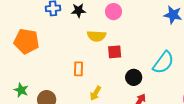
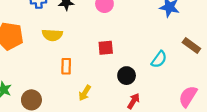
yellow semicircle: (97, 36) -> (52, 35), moved
cyan semicircle: (163, 63) -> (159, 59), size x0.7

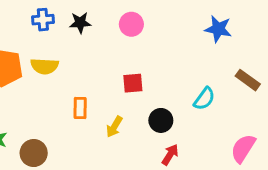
yellow semicircle: (52, 35) -> (44, 66), moved
yellow arrow: (85, 93) -> (114, 127), moved

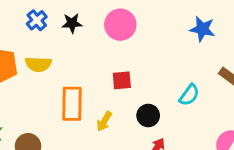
blue cross: (43, 20) -> (37, 20), turned -36
pink circle: (131, 24) -> (120, 25), size x1.4
orange rectangle: (80, 108) -> (72, 104), size x1.6

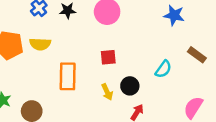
yellow arrow: (104, 121) -> (107, 92), moved, turned -56

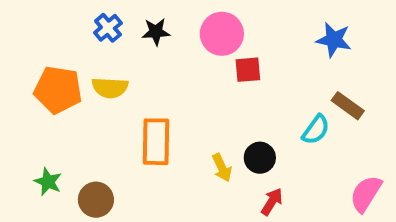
brown rectangle: (197, 55) -> (348, 106), moved
red square: (108, 57) -> (248, 70), moved

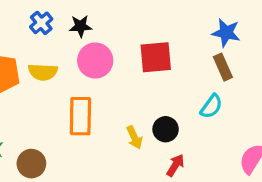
pink circle: (222, 34) -> (95, 61), moved
red square: (248, 70) -> (156, 57), size x1.5
brown rectangle: (348, 106) -> (223, 67), moved, turned 30

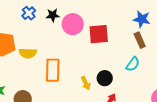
pink circle: (95, 61) -> (73, 24), moved
yellow semicircle: (43, 72) -> (28, 53), moved

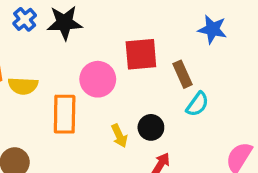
black star: (53, 15) -> (65, 23), size x1.5
pink circle: (73, 24) -> (98, 79), moved
brown rectangle: (140, 40) -> (183, 74), moved

